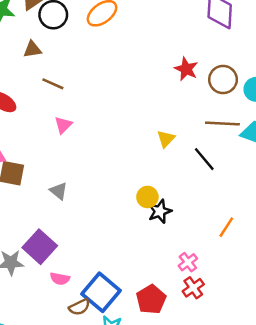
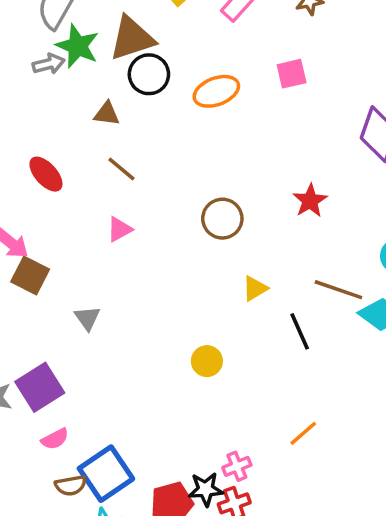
brown circle: (223, 80) -> (222, 219), moved
black star: (160, 211) -> (206, 489), moved
pink semicircle: (60, 279) -> (55, 439), turned -54

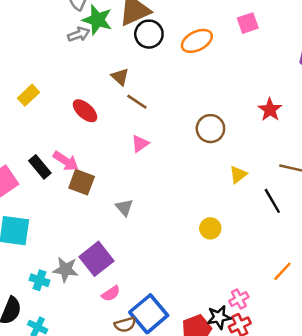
brown triangle: (107, 114) -> (120, 77), moved, turned 42

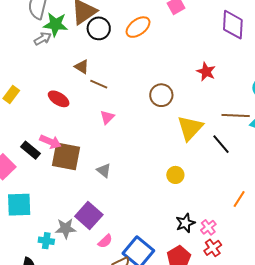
yellow triangle: (238, 175) -> (190, 128), size x1.8
brown square: (82, 182) -> (66, 156), size x1.4
black star: (219, 317) -> (185, 223), moved

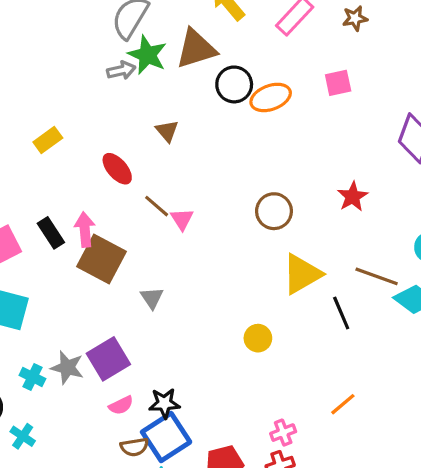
black circle: (99, 28) -> (234, 84), moved
brown line: (99, 84) -> (157, 206), moved
pink triangle: (107, 117) -> (182, 219), turned -35
pink arrow: (50, 142) -> (85, 230), turned -135
black star: (185, 223) -> (164, 403), moved

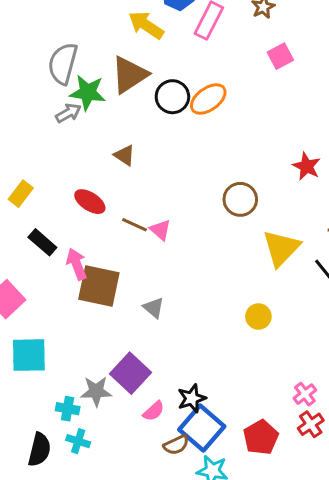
pink square: (338, 83) -> (280, 56), moved
black rectangle: (51, 233) -> (42, 242), moved
cyan cross: (23, 436) -> (78, 441), moved

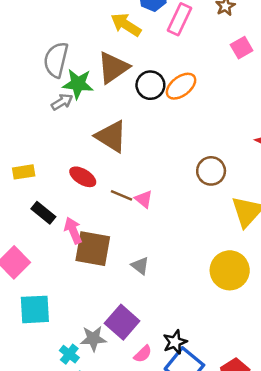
brown triangle: (125, 155) -> (111, 136), size x1.8
yellow rectangle: (21, 194) -> (24, 172), turned 45
yellow circle: (258, 316) -> (230, 270), size x1.8
cyan cross: (68, 409) -> (69, 354), turned 30

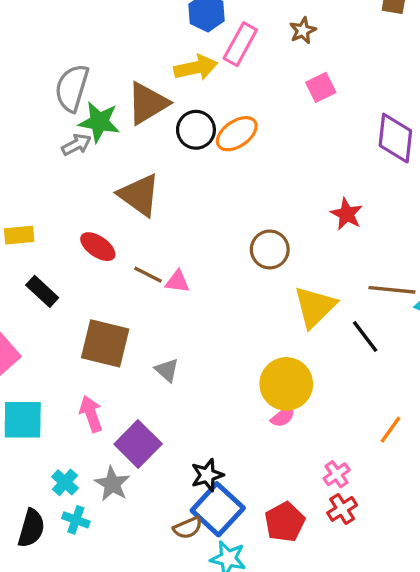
yellow arrow: (126, 25) -> (196, 68), moved, turned 132
pink triangle: (144, 199) -> (177, 282), turned -36
pink arrow: (73, 230) -> (91, 414), moved
gray star: (93, 339) -> (112, 484), moved, turned 30
pink semicircle: (143, 354) -> (283, 416), moved

